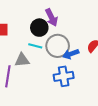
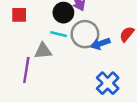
blue cross: (64, 76) -> (108, 83), moved, turned -36

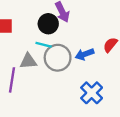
gray circle: (85, 34) -> (58, 58), moved

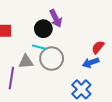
blue arrow: (85, 54) -> (91, 63), moved

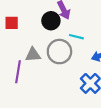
cyan line: (39, 47) -> (76, 37), moved

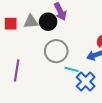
cyan line: (76, 37) -> (71, 69), moved
gray triangle: (33, 55) -> (31, 22), moved

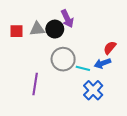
cyan line: (71, 69) -> (83, 68), moved
purple line: (17, 70) -> (35, 84), moved

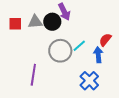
blue arrow: (103, 63) -> (98, 55), turned 105
cyan line: (83, 68) -> (79, 46), moved, turned -56

